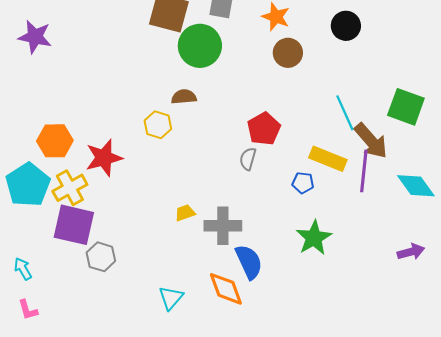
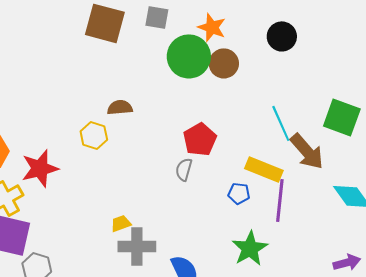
green circle: (200, 46) -> (189, 56), moved
purple line: (364, 171) -> (280, 200), moved
gray cross: (223, 226) -> (137, 246), moved

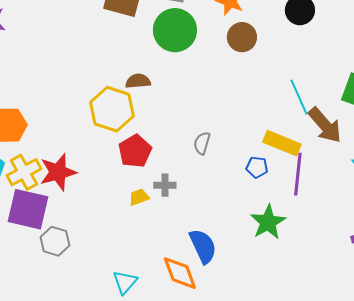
green circle: (189, 56) -> (175, 30), moved
yellow hexagon: (94, 135) -> (112, 109), size x1.6
red pentagon: (200, 139) -> (135, 151), moved
red star: (40, 168) -> (58, 172), moved
gray cross: (137, 246) -> (165, 185), moved, size x0.6

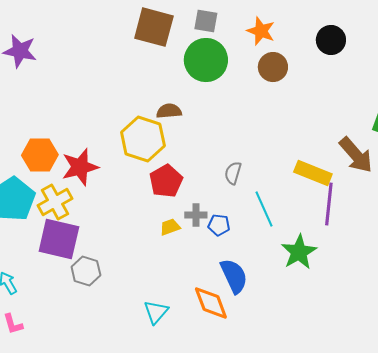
cyan line: (299, 97) -> (264, 209), moved
blue pentagon: (257, 167) -> (219, 225), moved
red star: (58, 172) -> (80, 167), moved

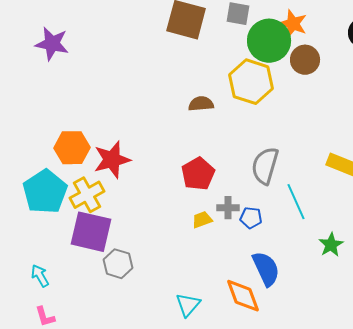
green circle: (206, 60) -> (269, 41), moved
yellow hexagon: (143, 139) -> (251, 82), moved
gray semicircle: (233, 173) -> (265, 166), size x1.6
green star: (299, 252) -> (331, 245), size x0.7

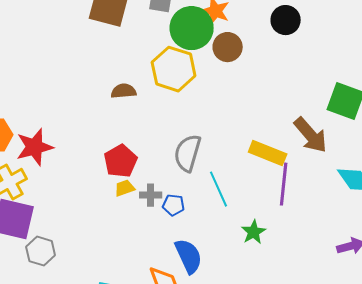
yellow trapezoid: (202, 220) -> (125, 188), moved

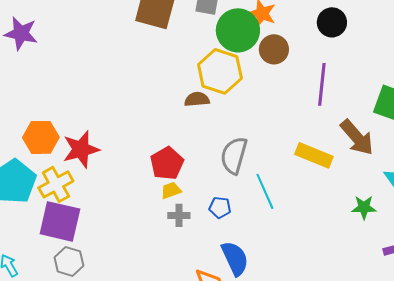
brown semicircle: (124, 91) -> (197, 99), moved
purple line: (284, 184) -> (322, 84), moved
gray cross: (151, 195) -> (179, 215), moved
green star: (254, 232) -> (364, 207), moved, turned 30
gray hexagon: (41, 251) -> (69, 261), moved

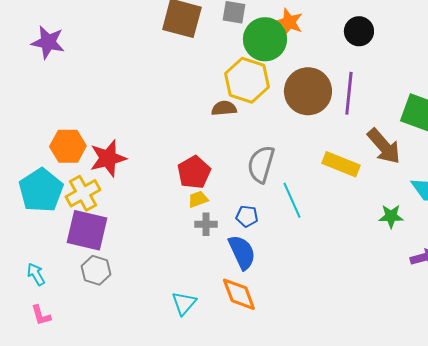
brown circle: (274, 49) -> (308, 91), moved, size x1.6
blue semicircle: (235, 258) -> (242, 252), moved

